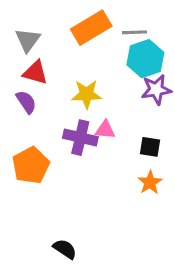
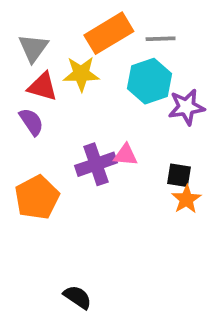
cyan hexagon: (145, 59) -> (149, 81), moved
yellow star: (87, 94) -> (81, 74), moved
purple cross: (80, 138) -> (96, 164), turned -32
orange star: (150, 182) -> (186, 199), moved

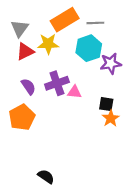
red triangle: (42, 87) -> (25, 51), turned -42
purple semicircle: (31, 122) -> (28, 87), moved
purple cross: (96, 164) -> (57, 83), moved

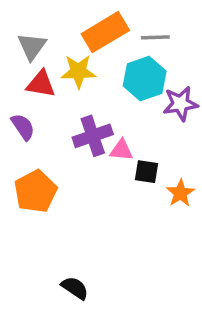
red triangle: (25, 51) -> (41, 84), turned 36
purple semicircle: (28, 87) -> (23, 127), moved
black square: (106, 104) -> (146, 172), moved

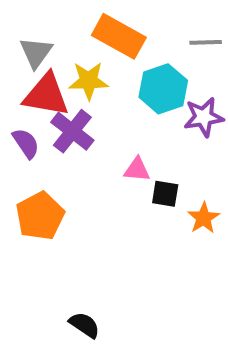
orange rectangle: (105, 32) -> (119, 36), turned 60
gray line: (155, 37) -> (206, 42), moved
red triangle: (41, 84) -> (46, 95), size x1.4
purple cross: (93, 136) -> (72, 131), moved, turned -33

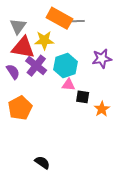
gray line: (206, 42) -> (77, 21), moved
cyan hexagon: (163, 89) -> (65, 66), moved

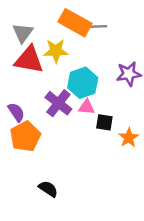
purple cross: (36, 66) -> (58, 103), moved
purple semicircle: (13, 72) -> (16, 112), moved
black semicircle: (42, 162) -> (48, 189), moved

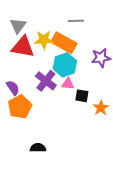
orange rectangle: (75, 23) -> (64, 43), moved
black semicircle: (48, 189) -> (38, 148), turned -35

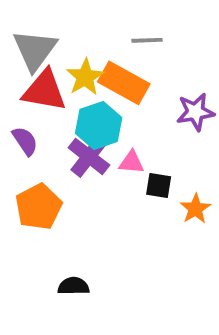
gray triangle: (18, 26) -> (35, 50), size x1.4
yellow star: (44, 40) -> (85, 77), turned -30
cyan hexagon: (65, 65) -> (99, 125), moved
purple semicircle: (13, 88) -> (25, 141), moved

